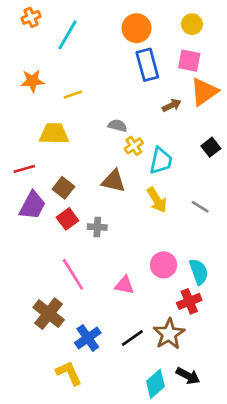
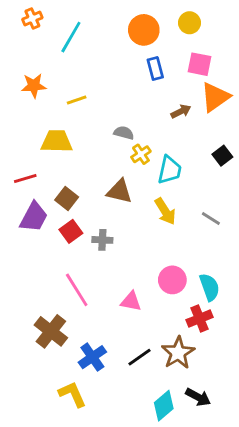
yellow circle: (192, 24) -> (190, 23), moved
blue rectangle: (147, 65) -> (155, 68), size x0.7

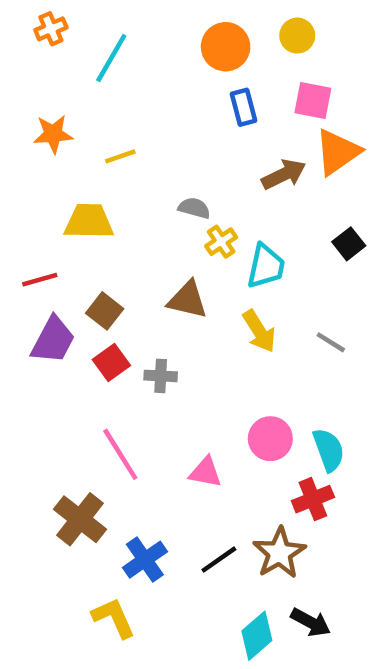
brown arrow: (181, 111) -> (284, 174), size x1.4

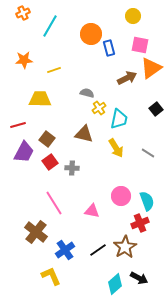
orange circle: (226, 47) -> (91, 34), moved

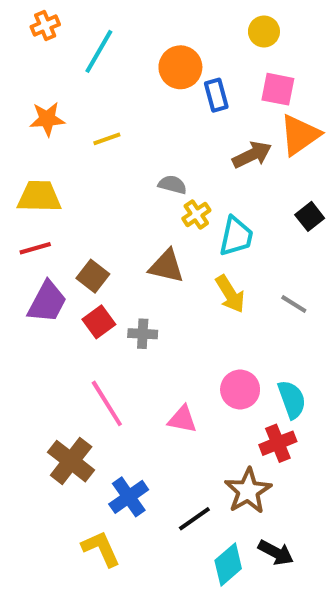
yellow trapezoid: (40, 99) -> (39, 197), moved
black line: (98, 250) -> (194, 519), moved

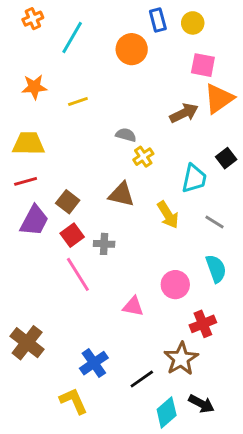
blue rectangle: (216, 95) -> (158, 20), moved
cyan trapezoid: (236, 236) -> (194, 178), moved
cyan semicircle: (292, 399) -> (216, 269), moved
pink line: (107, 403) -> (78, 274), moved
brown cross: (71, 461) -> (27, 343), moved

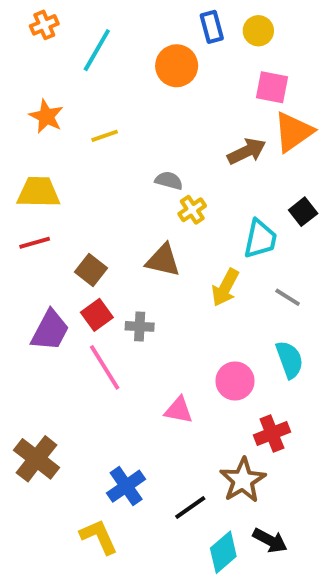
orange star: (34, 87) -> (46, 116), turned 30
yellow arrow: (168, 215) -> (225, 288), turned 60
purple trapezoid: (34, 221) -> (50, 330), moved

